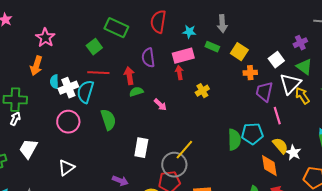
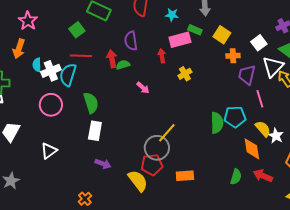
pink rectangle: (183, 56) -> (180, 40), moved
green semicircle: (136, 92) -> (123, 65), moved
white rectangle: (141, 148) -> (95, 131), moved

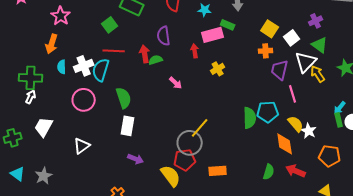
yellow square: (222, 35) -> (270, 29), moved
cyan semicircle: (37, 65) -> (62, 67), moved

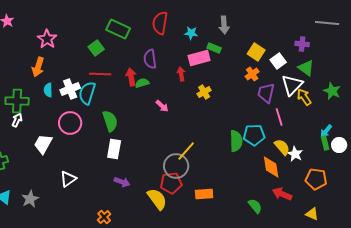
purple cross: (316, 21) -> (302, 44), turned 32
orange cross: (266, 51) -> (252, 74), turned -32
white trapezoid: (44, 127) -> (43, 144), moved
white triangle: (82, 146) -> (68, 179), moved
green semicircle: (269, 172) -> (255, 206), moved, turned -56

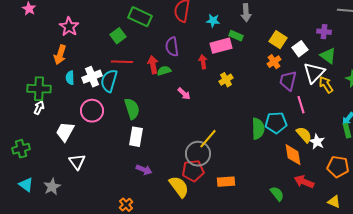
white triangle: (68, 179) -> (77, 162), moved, turned -30

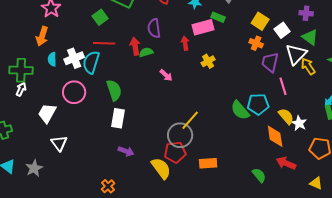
orange cross: (274, 62) -> (256, 43), turned -32
green semicircle: (258, 129) -> (240, 110), turned 140

